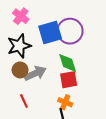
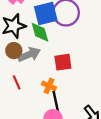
green diamond: (68, 63) -> (40, 32), moved
orange cross: (65, 102) -> (49, 86), moved

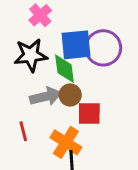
brown circle: (14, 51) -> (70, 95), moved
orange cross: (49, 86) -> (66, 142), size x1.5

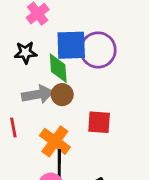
black star: (31, 55) -> (26, 53), size x0.7
red square: (89, 113) -> (99, 122), moved

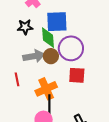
purple circle: (98, 50) -> (71, 48), moved
orange cross: (55, 141) -> (46, 89), turned 30

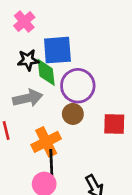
black star: (25, 27) -> (28, 60), moved
brown circle: (51, 56) -> (73, 114), moved
red square: (77, 75) -> (114, 124), moved

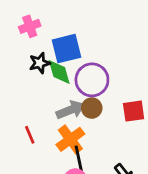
pink cross: (24, 22) -> (30, 26), turned 30
gray arrow: (28, 98) -> (70, 110), moved

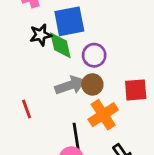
purple circle: (92, 80) -> (94, 55), size x0.7
orange cross: (70, 139) -> (103, 115), moved

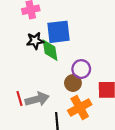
purple circle: (94, 55) -> (81, 69), moved
gray arrow: (70, 85) -> (37, 99), moved

